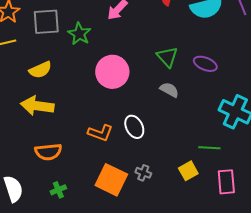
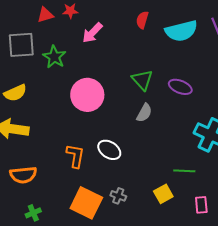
gray semicircle: (169, 90) -> (144, 113), turned 90
white ellipse: (134, 127) -> (109, 150), turned -30
orange L-shape: (100, 133) -> (75, 156), turned -100
pink rectangle: (226, 182) -> (201, 205), size x0.7

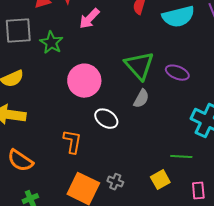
green triangle: (142, 80) -> (139, 66), size x1.4
white ellipse: (109, 150) -> (106, 119), moved
orange semicircle: (23, 175) -> (20, 161), turned 40

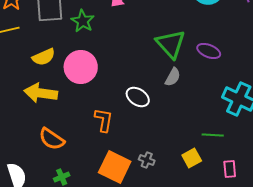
pink circle: (84, 81) -> (81, 67), moved

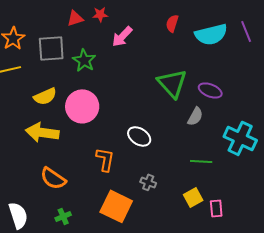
gray semicircle: (173, 77) -> (195, 116), moved
green line: (213, 135) -> (201, 161), moved
gray cross: (147, 160) -> (148, 182), moved
pink rectangle: (230, 169) -> (216, 208), moved

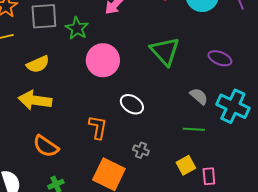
purple ellipse: (210, 90) -> (220, 58), moved
pink circle: (82, 106) -> (103, 60), moved
gray semicircle: (195, 116) -> (199, 96), moved, turned -78

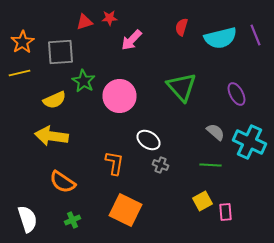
green star: (77, 28) -> (84, 81), moved
purple ellipse: (220, 58) -> (236, 94), turned 40
gray cross: (141, 150) -> (160, 165), moved

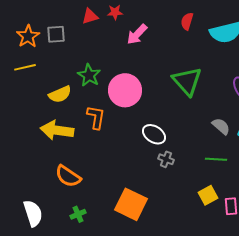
gray square: (60, 52) -> (56, 34), moved, size x0.7
orange L-shape: (114, 163) -> (96, 117), moved

